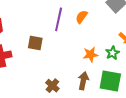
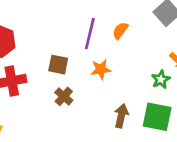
orange star: (91, 55) -> (101, 69), moved
brown cross: (52, 86) -> (64, 96), moved

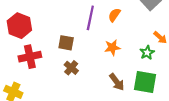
orange star: (101, 69) -> (112, 47), moved
brown arrow: (121, 116) -> (117, 82), turned 132

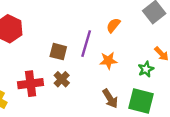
purple line: (90, 18) -> (86, 44), moved
red cross: (30, 57) -> (31, 84), moved

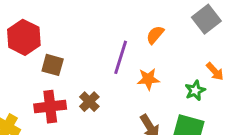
brown square: (58, 52) -> (53, 65), moved

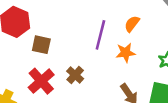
orange semicircle: (155, 35) -> (132, 24), moved
red cross: (50, 107) -> (41, 81), turned -32

